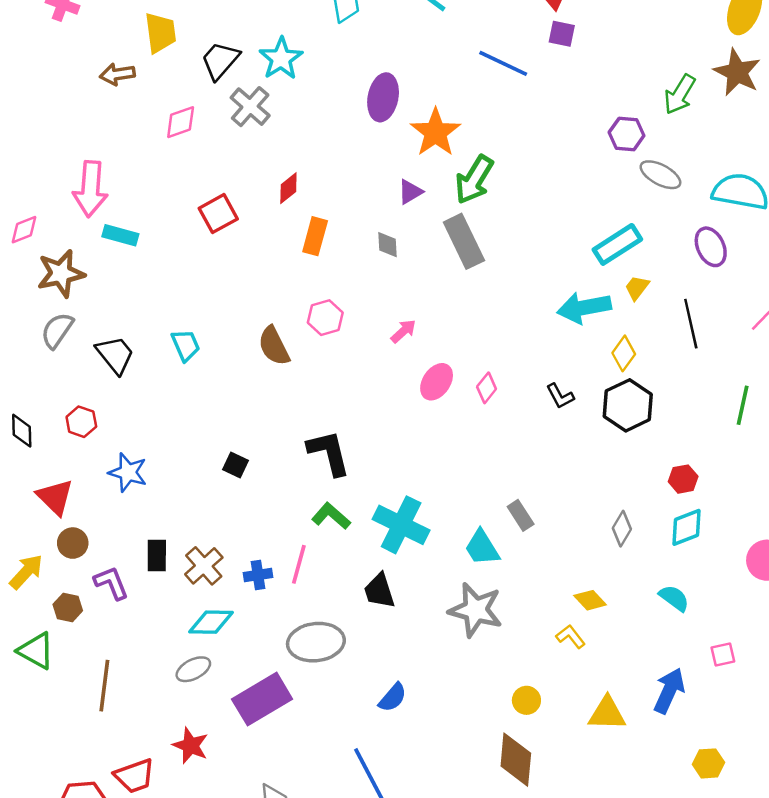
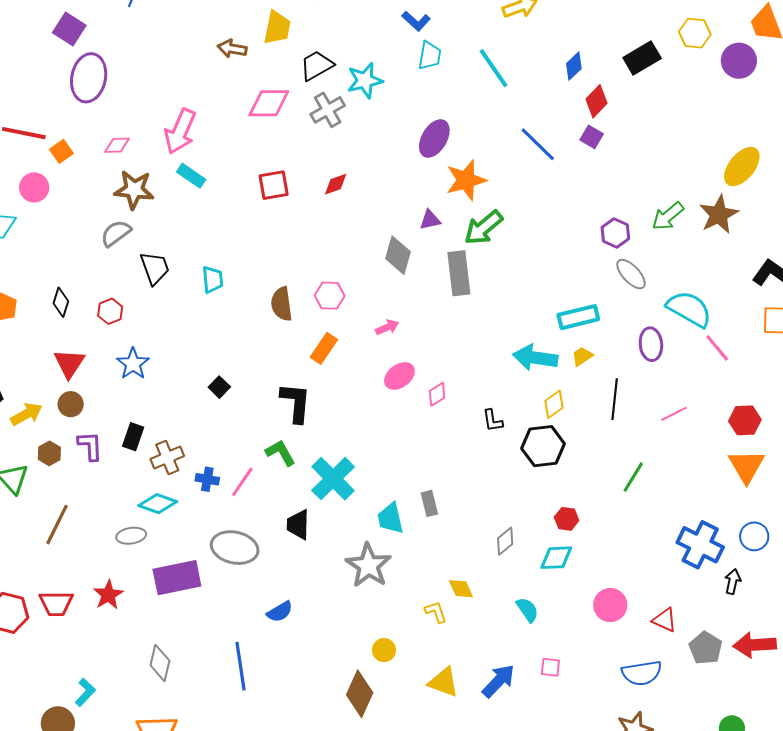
pink diamond: (181, 122) -> (269, 103), size x1.4
orange rectangle: (315, 236) -> (324, 348), moved
gray diamond: (387, 245) -> (398, 255), size x1.6

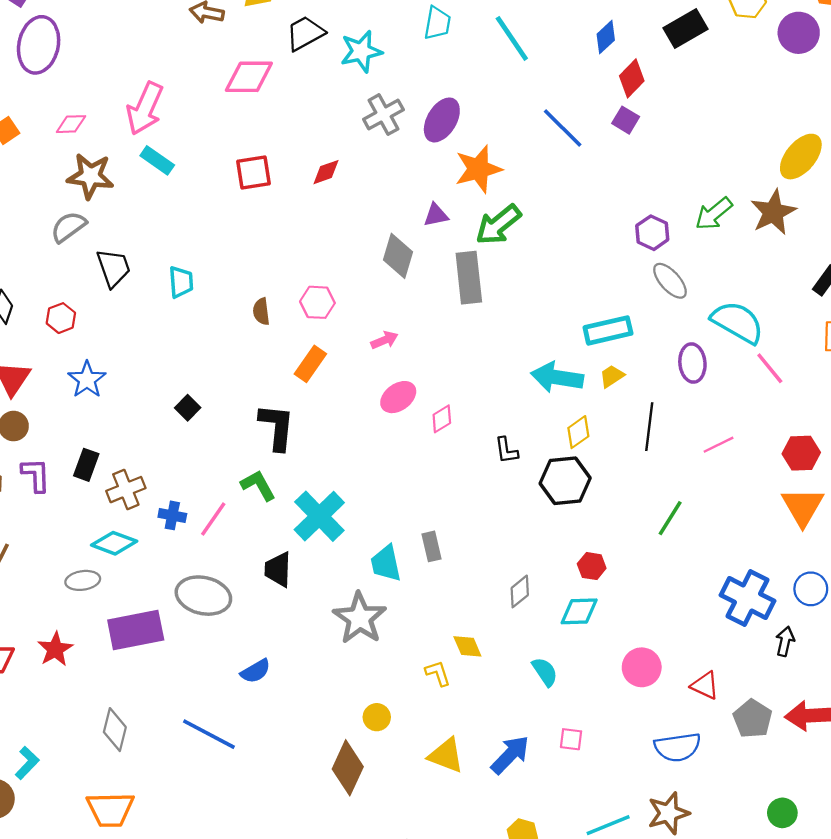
gray cross: (328, 110) -> (383, 115), moved
brown semicircle: (282, 304) -> (261, 311), size x0.7
blue line: (241, 666) -> (209, 734), turned -54

